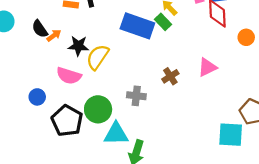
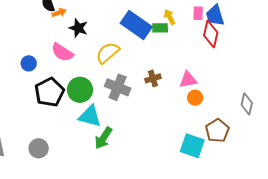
green rectangle: (163, 22) -> (160, 28), turned -63
orange circle: (246, 37) -> (195, 98), moved
yellow semicircle: (98, 57) -> (108, 53), moved
gray cross: (136, 96) -> (118, 87), size x1.4

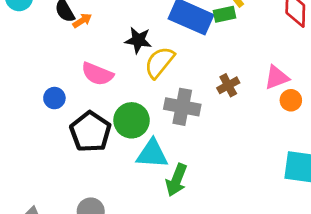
black star: (78, 28) -> (138, 40), moved

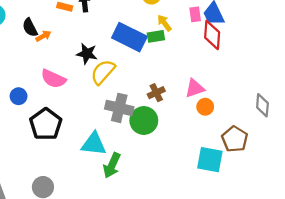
green circle: (132, 120) -> (144, 120), moved

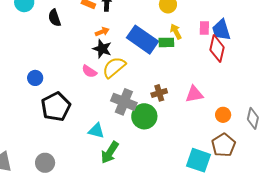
orange arrow: (43, 36) -> (102, 32), moved
pink semicircle: (53, 79) -> (89, 71), moved, size x0.7
orange circle: (205, 107) -> (223, 115), moved
cyan triangle: (94, 144) -> (96, 131), size x0.7

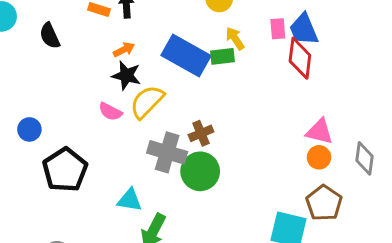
brown cross: (159, 93) -> (201, 133), moved
pink triangle: (194, 94) -> (320, 131), moved, turned 30

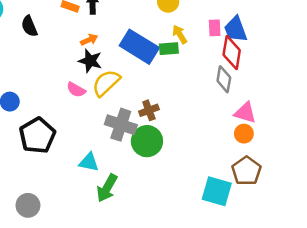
gray diamond: (365, 158) -> (224, 79), moved

